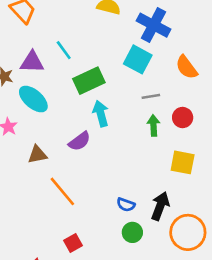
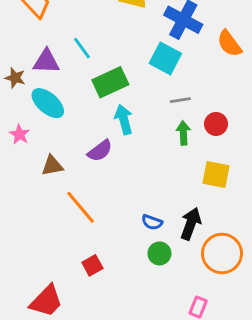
orange semicircle: (187, 67) -> (229, 44), moved

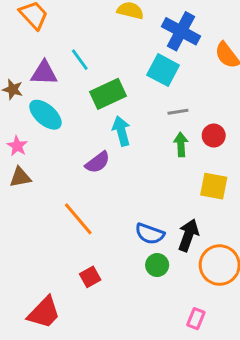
brown triangle: (52, 166) -> (20, 177), moved
blue semicircle: (152, 222) -> (150, 234), size x1.4

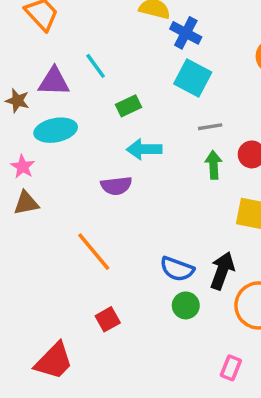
blue cross: (181, 31) -> (186, 33), moved, size x0.7
green rectangle: (108, 94) -> (128, 106), size x0.6
cyan ellipse: (45, 115) -> (56, 130), turned -52
cyan arrow: (121, 131) -> (144, 149), turned -76
purple semicircle: (98, 162) -> (116, 186), turned 30

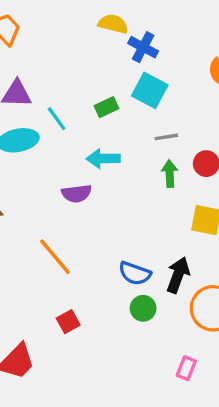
cyan line: (96, 66) -> (57, 119), moved
green rectangle: (128, 106) -> (106, 107), moved

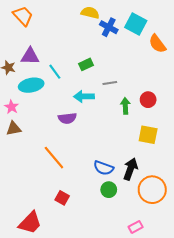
cyan square: (150, 90) -> (136, 24), moved
gray line: (166, 137) -> (110, 83), moved
red square: (68, 322) -> (62, 198), turned -32
pink rectangle: (186, 368) -> (136, 227), turned 40

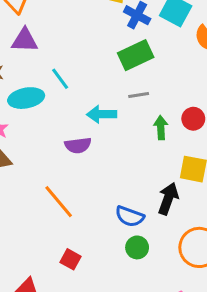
purple triangle: (30, 56) -> (25, 40), moved
green rectangle: (86, 64) -> (136, 55), moved, size x1.6
black arrow: (130, 169) -> (168, 199), moved

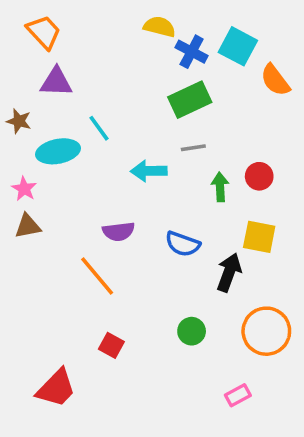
purple semicircle: (78, 145) -> (119, 231), moved
blue semicircle: (130, 216) -> (183, 244), moved

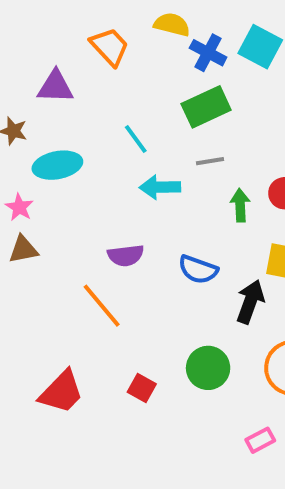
orange trapezoid: (44, 32) -> (110, 47), moved
cyan line: (99, 128) -> (136, 139), moved
green circle: (192, 331) -> (208, 368), size x1.4
red square: (111, 345) -> (142, 388), moved
red trapezoid: (56, 388) -> (61, 392), moved

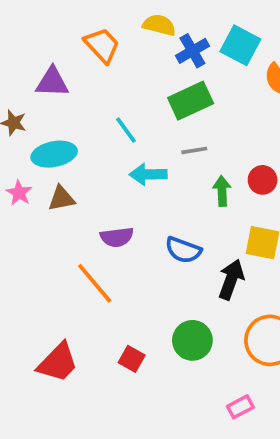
blue cross: (208, 53) -> (192, 51), turned 32
brown triangle: (23, 249) -> (61, 198), moved

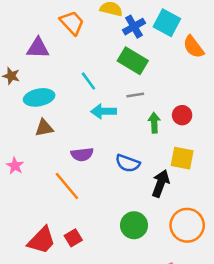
green rectangle: (191, 101) -> (133, 61), turned 56
pink star: (19, 193) -> (15, 166), moved
red square: (132, 359) -> (73, 238), moved, turned 30

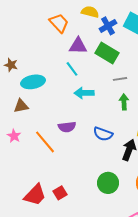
purple triangle: (38, 48) -> (78, 46), moved
gray line: (135, 95) -> (120, 79), moved
brown triangle: (44, 128) -> (21, 106), moved
orange line: (67, 186) -> (45, 142), moved

